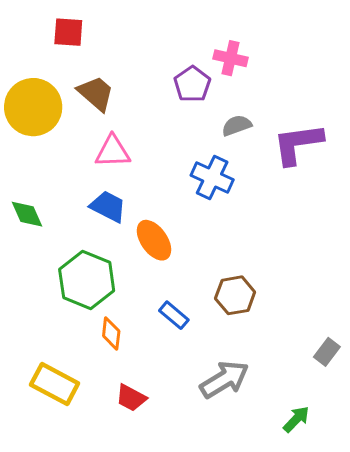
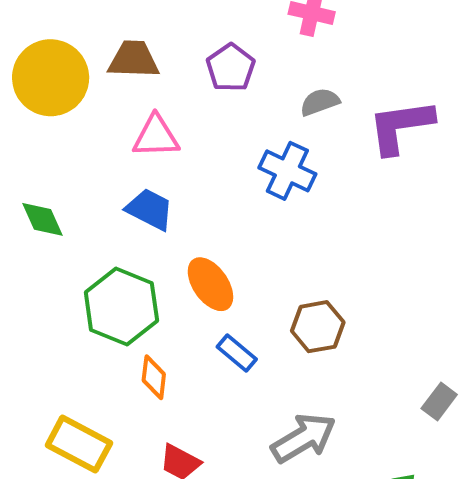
purple pentagon: (192, 84) -> (231, 68), moved
brown trapezoid: (96, 93) -> (134, 60), turned -39
orange ellipse: (154, 240) -> (210, 284), moved

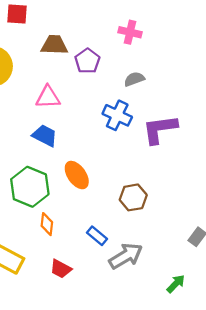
brown trapezoid: (134, 60) -> (54, 45), moved
purple L-shape: (401, 126) -> (160, 129), moved
blue rectangle: (237, 353) -> (97, 236), moved

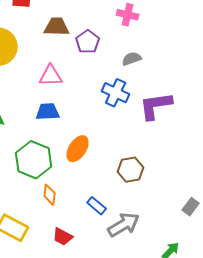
blue trapezoid: (45, 136) -> (48, 112), turned -30
orange ellipse: (77, 175) -> (78, 149), turned 68

